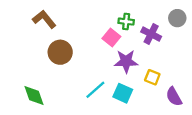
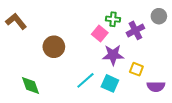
brown L-shape: (44, 19) -> (16, 21), moved
purple cross: (151, 34) -> (135, 30), turned 36
purple semicircle: (174, 97) -> (156, 87), turned -60

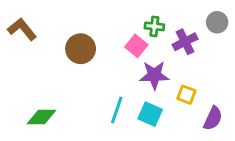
brown circle: (54, 47) -> (81, 49), moved
cyan line: (85, 80) -> (117, 110), turned -30
green diamond: (30, 86) -> (42, 117), turned -70
purple semicircle: (156, 87) -> (213, 118), turned -66

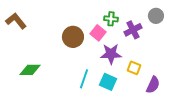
brown circle: (81, 49) -> (73, 37), moved
green diamond: (42, 117) -> (30, 70), moved

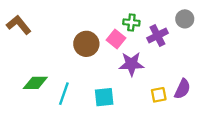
yellow square: (134, 68) -> (159, 95), moved, turned -32
cyan line: (84, 79) -> (64, 94), moved
cyan square: (108, 82) -> (104, 97), moved, turned -30
purple semicircle: (153, 85) -> (182, 89), moved

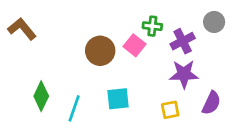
purple star: (131, 64) -> (184, 74), moved
green diamond: (35, 83) -> (41, 96), turned -65
yellow square: (159, 95) -> (170, 110), moved
cyan square: (104, 97) -> (118, 99), moved

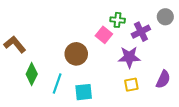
brown L-shape: (22, 29) -> (15, 44), moved
brown circle: (100, 51) -> (76, 54), moved
purple star: (184, 74) -> (129, 57), moved
cyan square: (118, 99) -> (84, 92), moved

